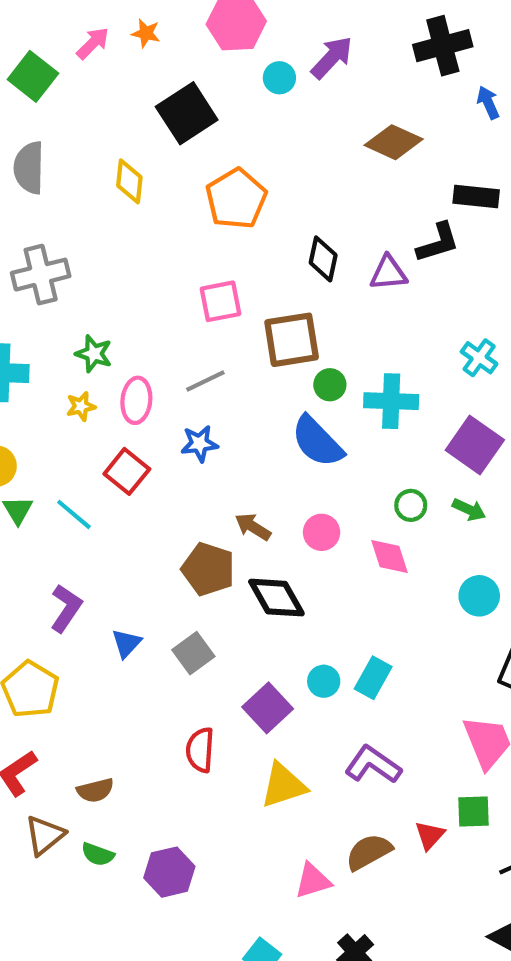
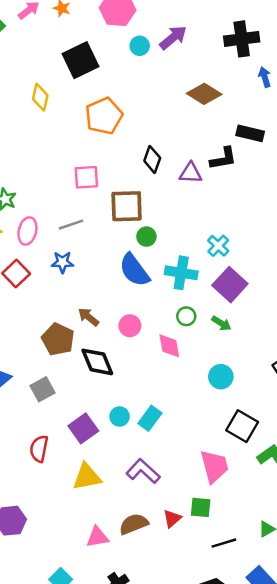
cyan cross: (479, 358) -> (218, 246), moved
cyan cross: (391, 401) -> (181, 273), moved

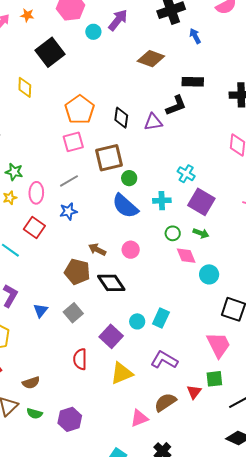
orange pentagon: (104, 116) -> (80, 110), moved
cyan cross: (181, 273) -> (162, 201), size x0.7
pink diamond: (169, 346) -> (186, 256), moved

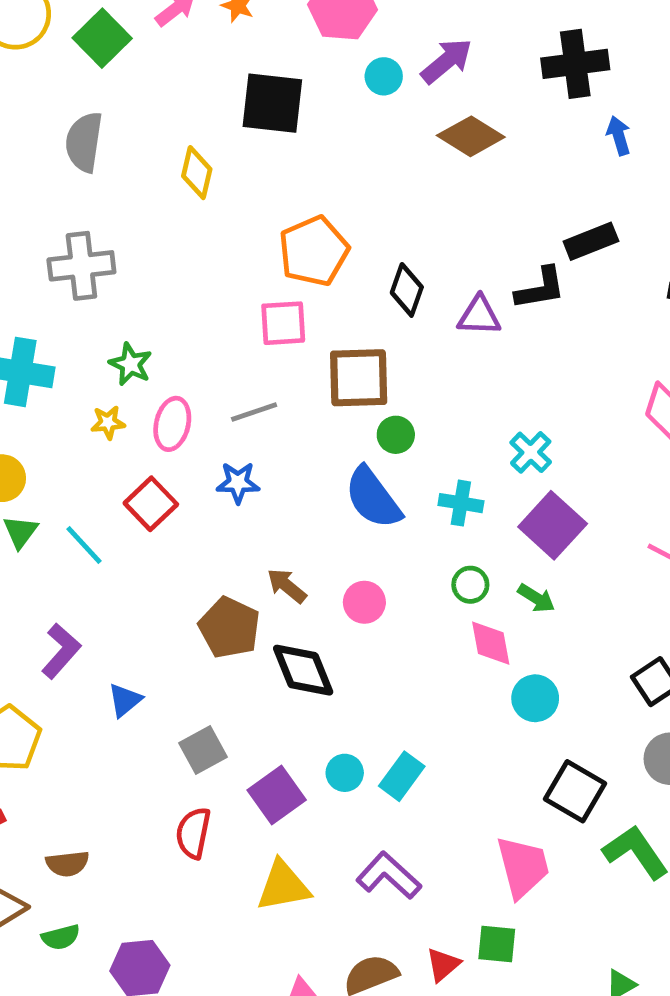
black square: (50, 52) -> (272, 103), turned 32
brown diamond: (151, 59) -> (471, 136), moved
black rectangle: (193, 82) -> (591, 241), turned -35
gray square: (73, 313) -> (203, 750), moved
green semicircle: (35, 413) -> (61, 937), turned -42

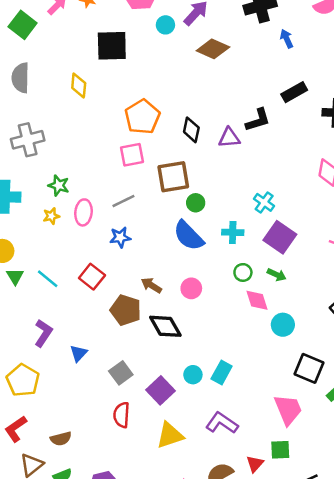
black rectangle: (591, 241) -> (294, 92), moved
red square: (151, 504) -> (92, 277), moved

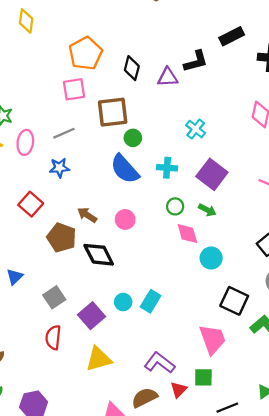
cyan cross: (264, 202) -> (196, 129), moved
purple L-shape: (222, 423) -> (159, 363), moved

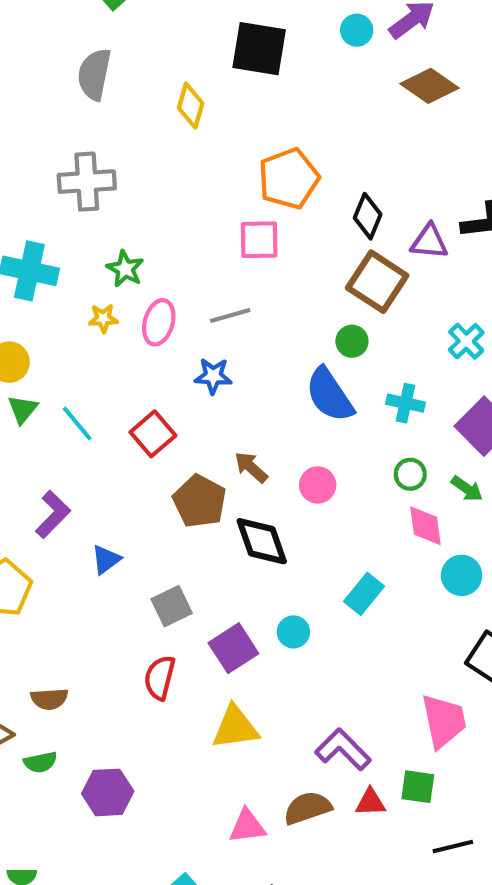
brown square: (113, 112) -> (377, 282), moved, turned 32
cyan rectangle: (151, 301) -> (364, 594), moved
red triangle: (179, 390) -> (370, 802), turned 36

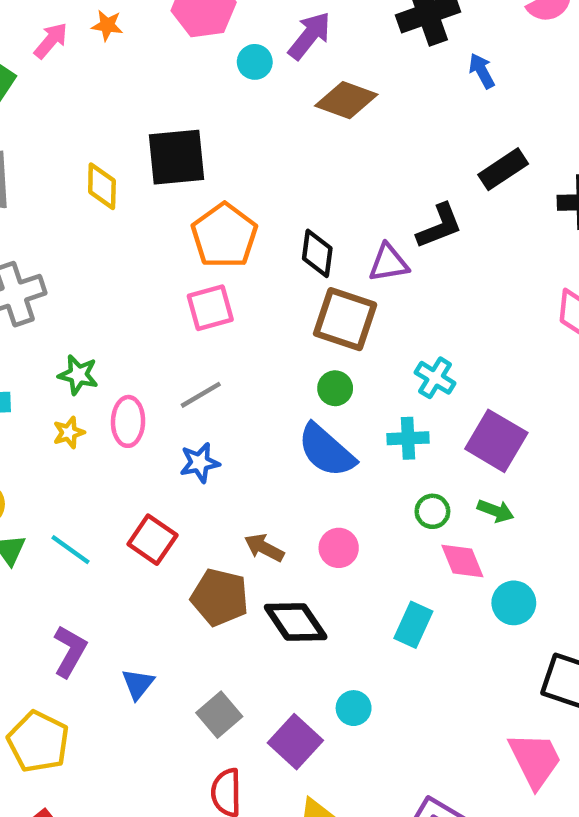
black square: (259, 49) -> (176, 157), moved
cyan cross: (466, 341) -> (435, 378), moved
cyan rectangle: (364, 594) -> (413, 625), moved

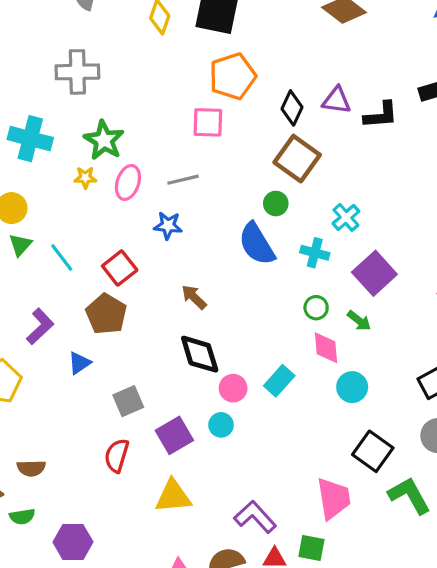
purple triangle: (389, 263) -> (337, 100), moved
green star: (78, 375) -> (104, 140), size x1.4
pink circle: (339, 548) -> (233, 388), moved
brown pentagon: (220, 597) -> (106, 314), moved

